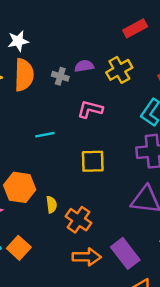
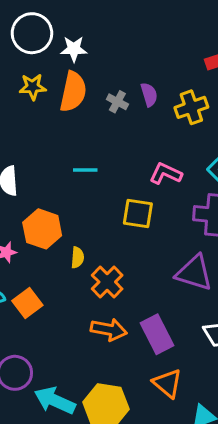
purple semicircle: (84, 66) -> (149, 95), turned 72
pink L-shape: (90, 109) -> (166, 174), moved

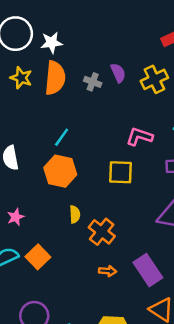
yellow star: (33, 87) -> (21, 78), turned 30
cyan line: (85, 170) -> (62, 137), moved, turned -48
orange hexagon: (42, 229) -> (60, 171), moved
orange arrow: (109, 330) -> (108, 271), size x0.6

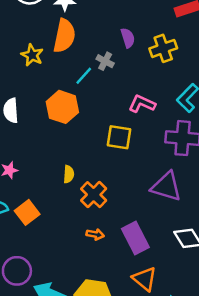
yellow star: (21, 78) -> (32, 55), moved
gray cross: (93, 82) -> (105, 61), moved
cyan line: (62, 137) -> (84, 76), moved
orange hexagon: (60, 171) -> (62, 107), moved

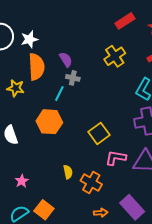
purple semicircle: (128, 38) -> (66, 60), moved
pink L-shape: (142, 104) -> (116, 158), moved
yellow square: (119, 137) -> (99, 133), turned -30

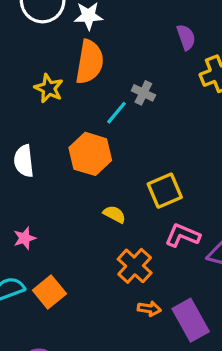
purple semicircle: (66, 60) -> (186, 37), moved
yellow semicircle: (68, 172) -> (114, 214), moved, turned -64
orange arrow: (101, 213) -> (149, 309), moved

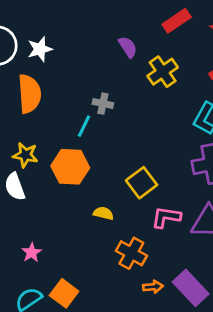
orange semicircle: (90, 62) -> (29, 94), moved
yellow star: (49, 88) -> (25, 155), moved

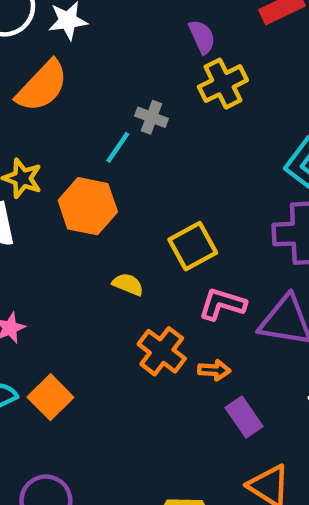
yellow cross: (163, 72) -> (223, 84), moved
orange semicircle: (29, 94) -> (42, 86), turned 39
orange arrow: (153, 287) -> (214, 370), moved
purple rectangle: (191, 288) -> (244, 417), size x0.7

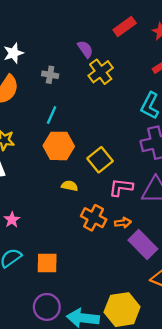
gray cross: (152, 117) -> (50, 75), moved
orange hexagon: (88, 206) -> (59, 146), moved
orange square: (50, 397) -> (47, 263), moved, turned -35
purple rectangle: (244, 417) -> (143, 245), size x1.4

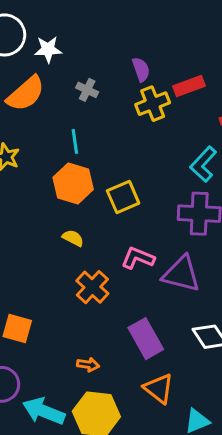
red rectangle: (125, 26) -> (189, 86), moved
cyan line: (52, 115) -> (75, 141), turned -48
yellow square: (100, 160) -> (123, 197), moved
orange arrow: (123, 223) -> (88, 365), moved

